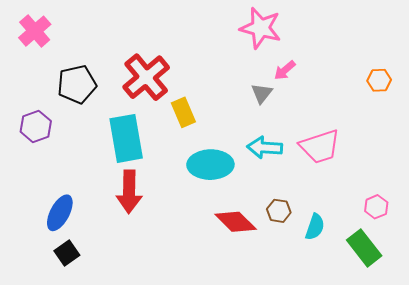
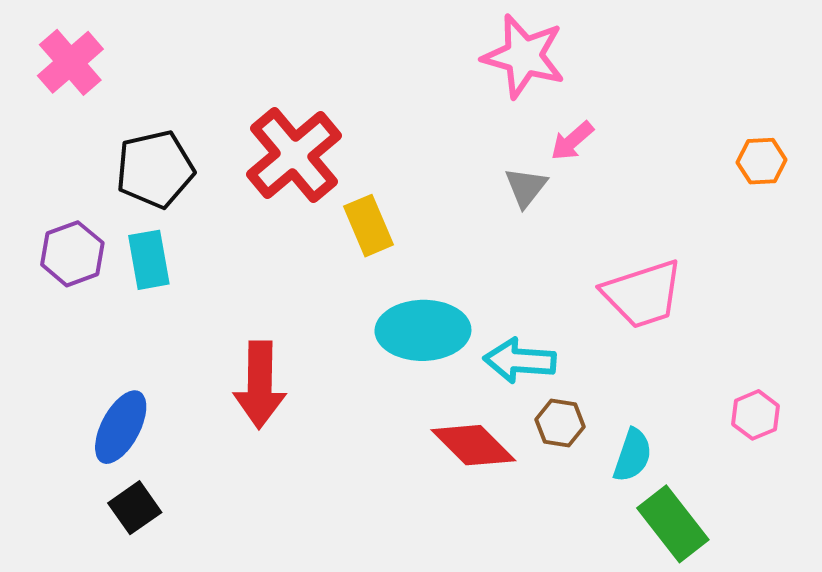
cyan rectangle: (126, 138) -> (149, 260), moved, size x0.6
cyan arrow: (265, 148) -> (520, 361), moved
green rectangle: (364, 248) -> (673, 524), moved

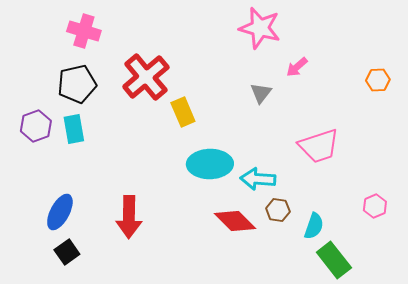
pink cross: (70, 62) -> (84, 31), moved, turned -32
pink arrow: (572, 141) -> (297, 67), moved
red arrow: (260, 385) -> (129, 217), moved

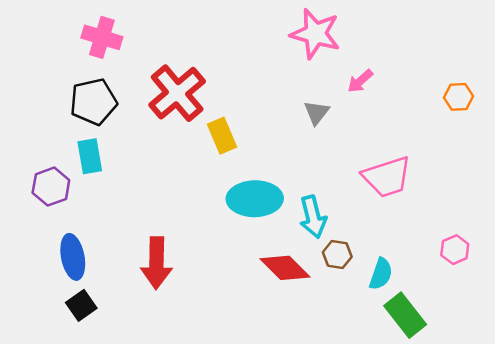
purple hexagon: (36, 126) -> (51, 187), moved
cyan arrow: (258, 179) -> (313, 217), turned -108
blue ellipse: (60, 212) -> (73, 257), turned -39

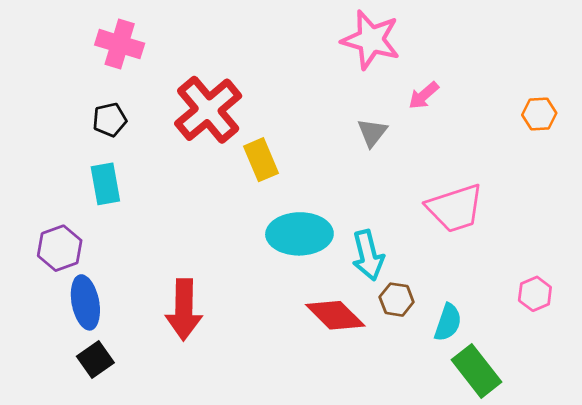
black pentagon: (93, 102) -> (110, 120), size x0.6
purple hexagon: (51, 187) -> (60, 248), moved

